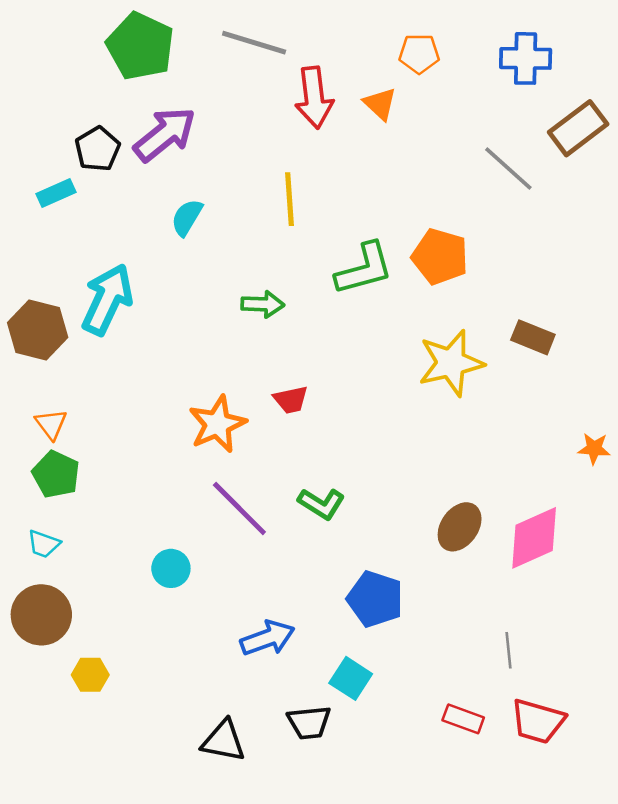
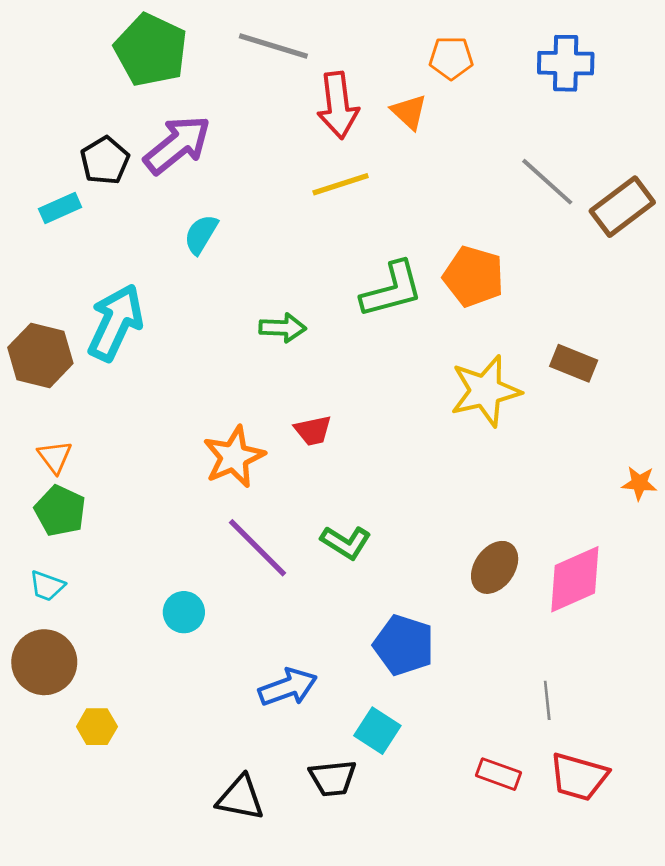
brown rectangle: (578, 128) -> (622, 207), moved
yellow line: (290, 199) -> (341, 184), moved, turned 76

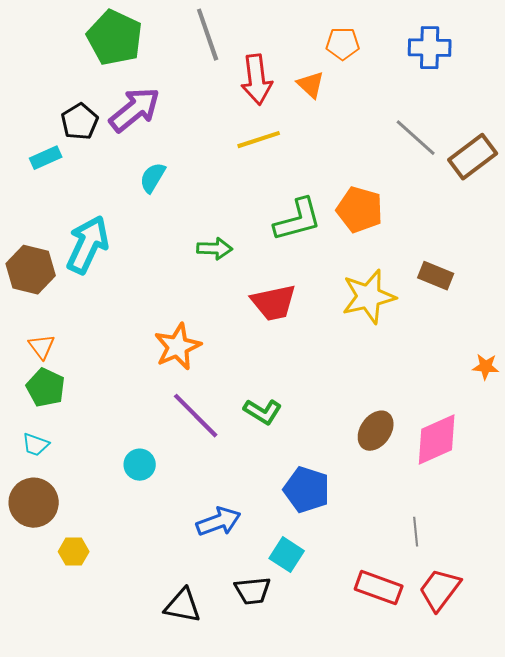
gray line: (273, 46) -> (208, 35), turned 54
red trapezoid: (313, 430) -> (274, 303), moved, size x1.6
red rectangle: (499, 774) -> (379, 588), size x1.4
red trapezoid: (579, 777) -> (440, 590), turned 111

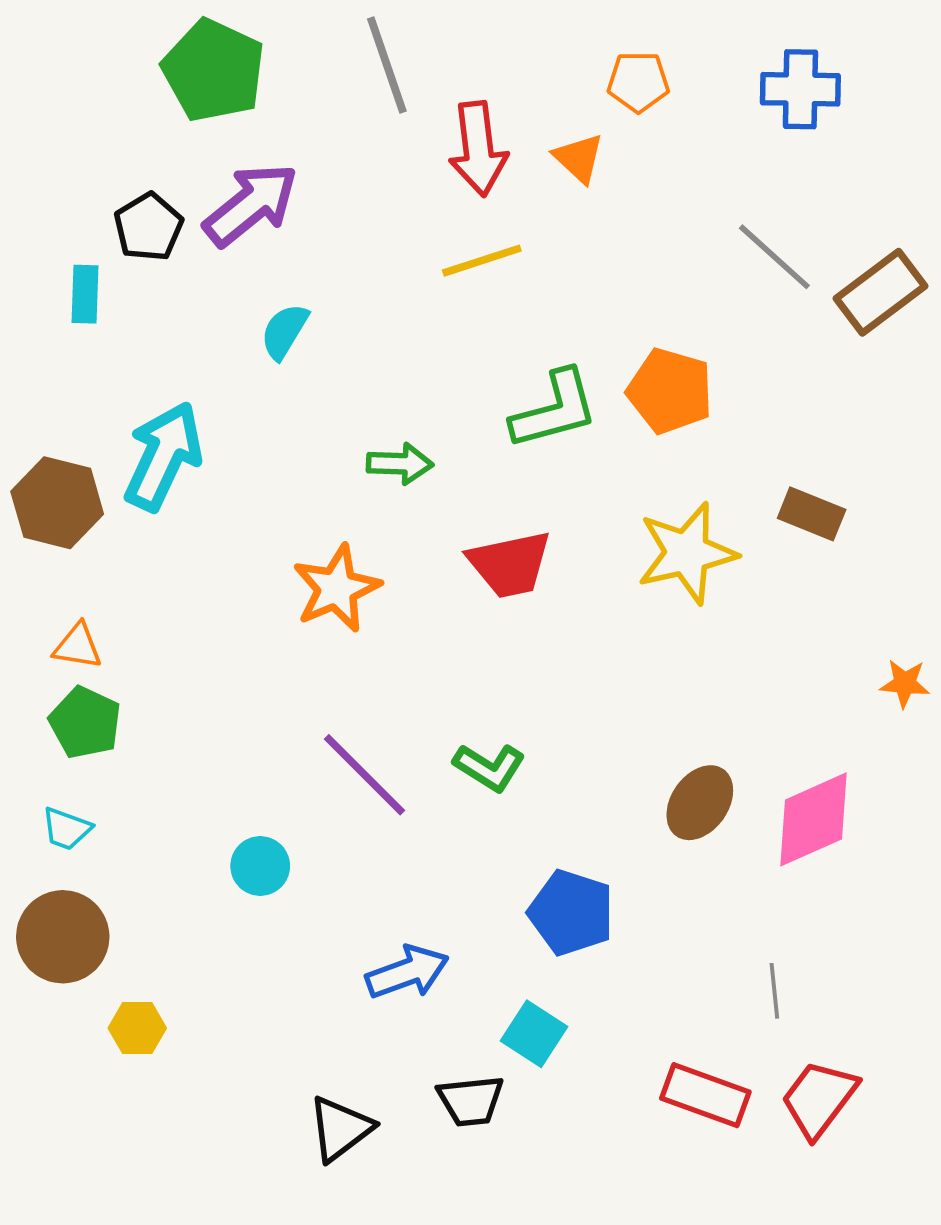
cyan rectangle: (46, 158) -> (85, 294), turned -64
orange triangle: (42, 347) -> (78, 646), turned -44
orange star: (178, 347) -> (337, 588), moved
black triangle: (183, 606) -> (340, 1129), turned -48

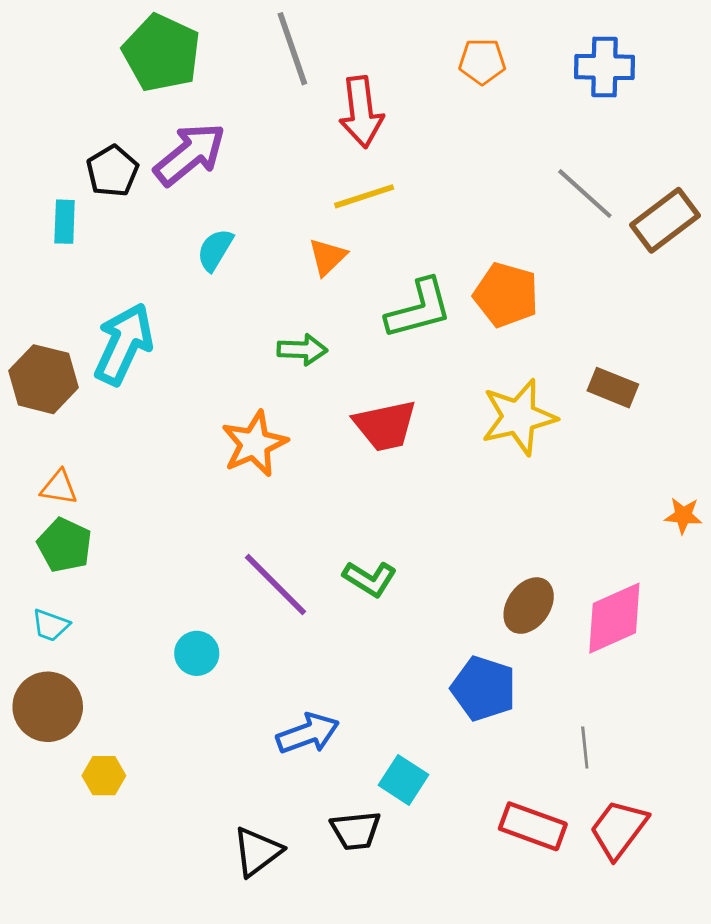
orange triangle: (579, 158) -> (328, 257), moved, turned 33
blue pentagon: (571, 913) -> (484, 688), moved

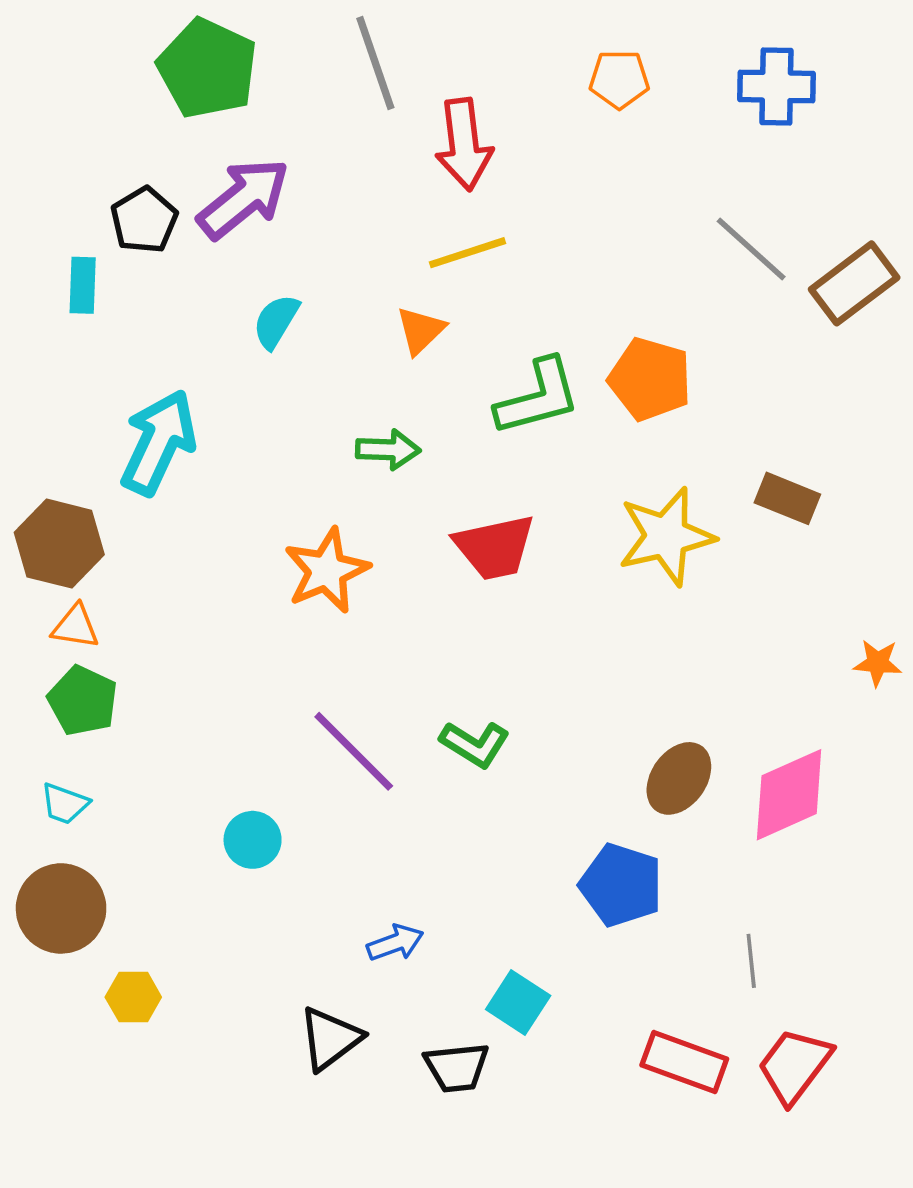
brown hexagon: (43, 379) -> (59, 544), moved
blue arrow: (308, 733) -> (395, 943), size x0.7
black triangle: (257, 852) -> (330, 1039), moved

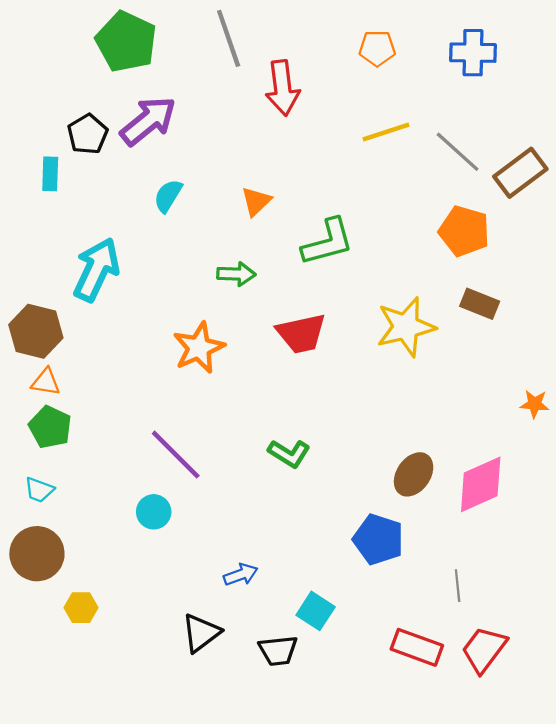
yellow line: (468, 253) -> (386, 132), moved
orange pentagon: (650, 379) -> (464, 231), moved
purple line: (354, 751) -> (176, 455), moved

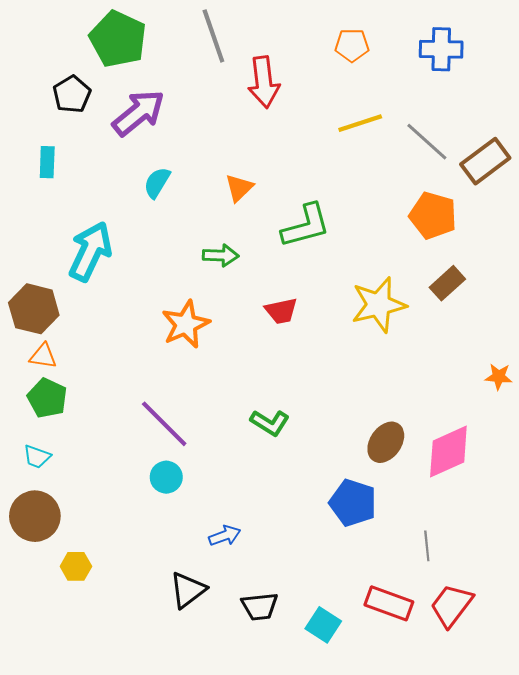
black pentagon: (88, 134) -> (72, 94), moved
brown rectangle: (480, 304) -> (447, 283), turned -64
red trapezoid: (301, 333) -> (281, 311), size x0.7
cyan circle: (154, 512) -> (166, 477), moved
cyan square: (316, 611) -> (323, 625), moved

